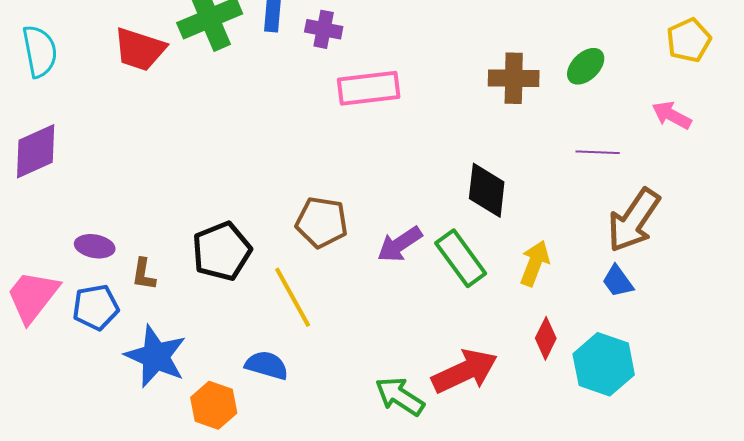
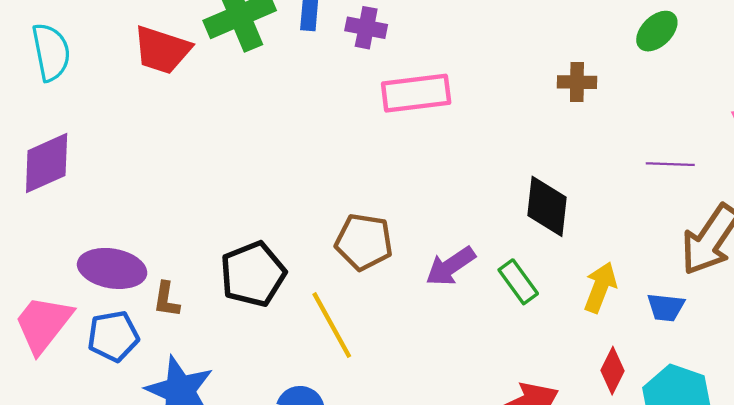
green ellipse: (586, 66) -> (657, 31), moved
brown cross: (514, 78) -> (577, 82), size x0.7
purple ellipse: (95, 246) -> (112, 268), size x1.5
green rectangle: (461, 258) -> (518, 282), size x0.7
blue trapezoid: (618, 281) -> (666, 307), moved, turned -48

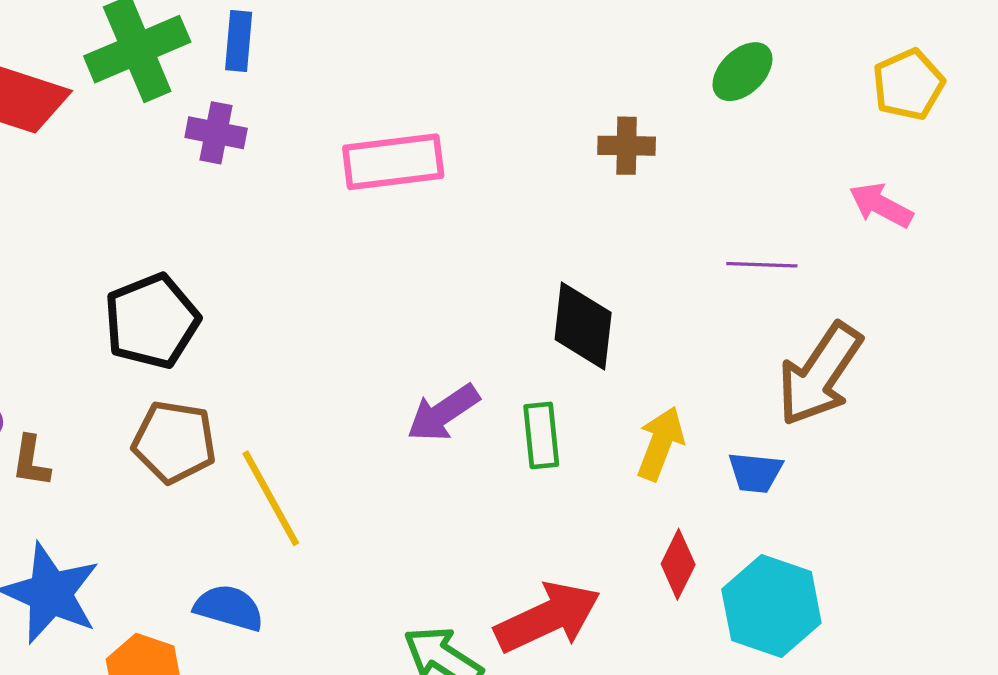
purple cross: (366, 28) -> (216, 133), moved
brown pentagon: (364, 242) -> (174, 442), moved
black pentagon: (253, 274) -> (152, 321), moved
green rectangle: (518, 282) -> (541, 435), turned 30

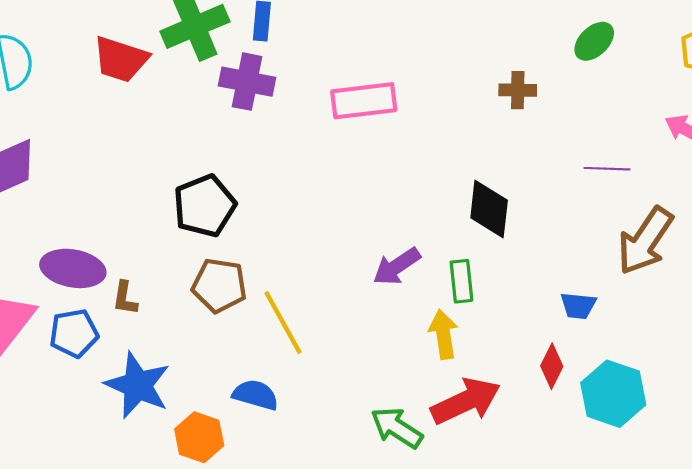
purple cross: (216, 133) -> (247, 82), size x1.4
yellow arrow: (660, 444) -> (443, 334), moved, turned -30
blue trapezoid: (755, 472) -> (578, 306), moved

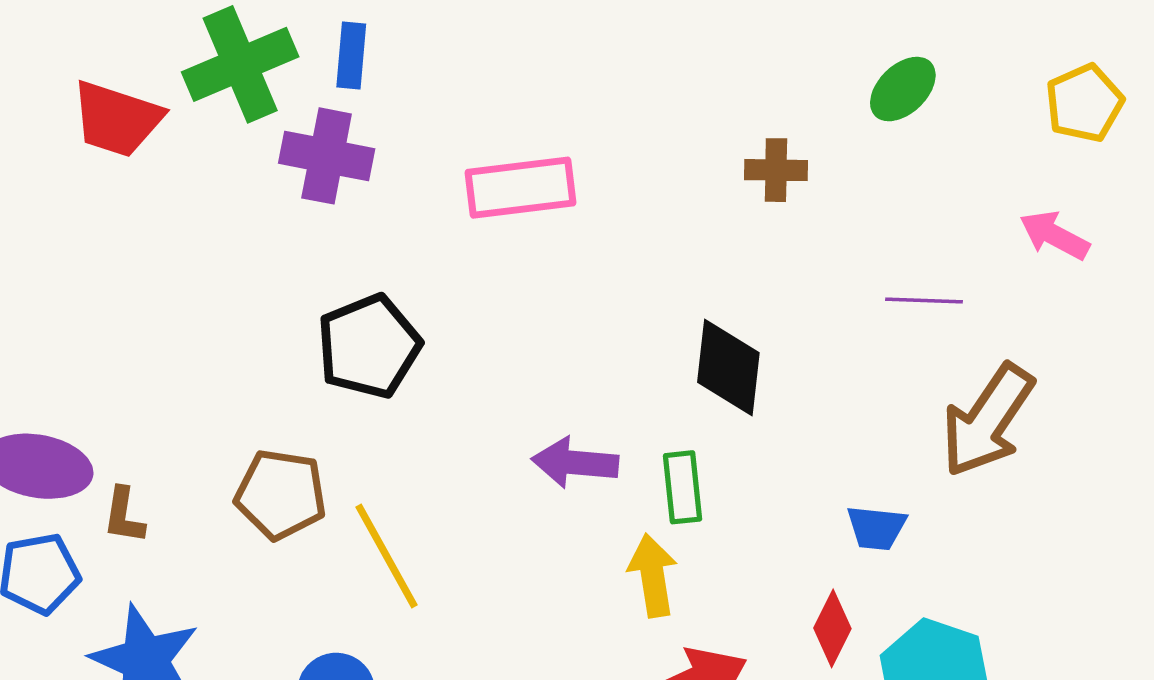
black pentagon: (205, 206) -> (369, 346), moved
purple arrow: (397, 266) -> (575, 463), turned 39

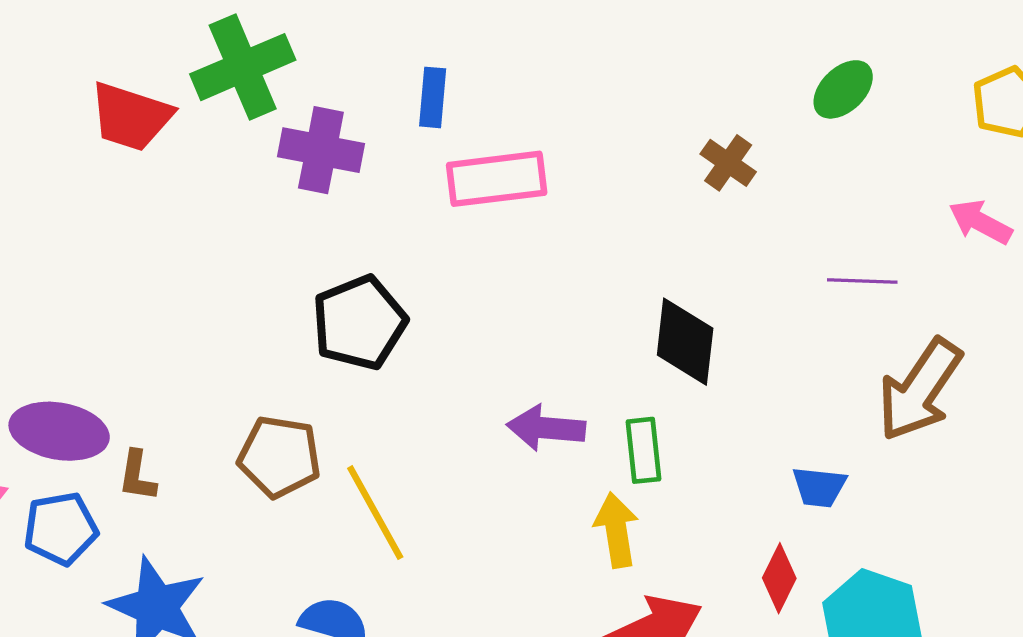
blue rectangle: (351, 56) -> (433, 97), moved
brown cross: (776, 170) -> (728, 163), turned 34

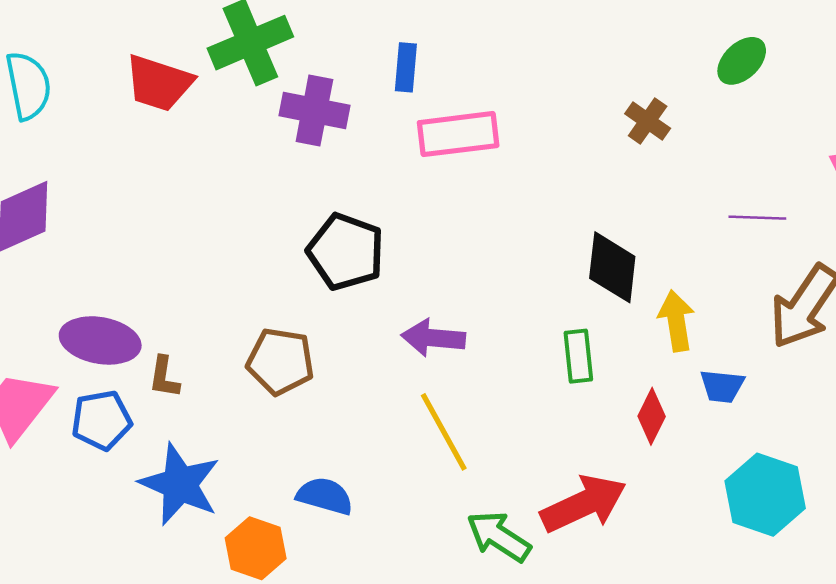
black pentagon: (359, 323) -> (346, 252), turned -30
purple arrow: (546, 428) -> (433, 338), moved
yellow line: (375, 513) -> (444, 432), moved
yellow arrow: (616, 530) -> (676, 321), moved
red diamond: (779, 578) -> (652, 416), moved

